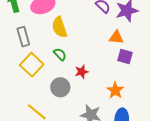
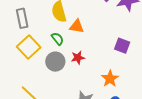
orange triangle: (116, 37) -> (77, 26), moved
gray circle: (60, 87) -> (55, 62), moved

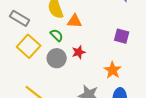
gray rectangle: (22, 18) -> (20, 18), turned -42

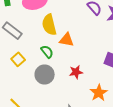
yellow square: (29, 46) -> (18, 59), size x0.6
red star: (79, 52) -> (76, 72), moved

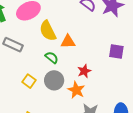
yellow square: (18, 59) -> (29, 81), moved
orange star: (99, 93) -> (76, 90), moved

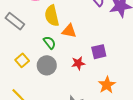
purple square: (116, 51) -> (99, 52), moved, turned -35
orange star: (76, 90) -> (107, 85), moved

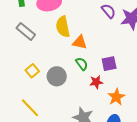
green semicircle: (50, 43) -> (82, 64), moved
red star: (78, 63) -> (96, 82), moved

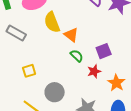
orange triangle: (80, 42) -> (71, 35), turned 35
yellow square: (32, 71) -> (29, 71), turned 32
gray circle: (57, 76) -> (55, 92), moved

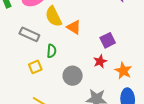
gray rectangle: (16, 33) -> (29, 34), moved
green semicircle: (77, 56) -> (51, 51), moved, turned 56
gray circle: (55, 92) -> (73, 76), moved

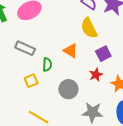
yellow semicircle: (53, 16) -> (89, 28), moved
orange triangle: (74, 27) -> (71, 51), moved

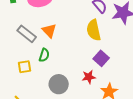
orange triangle: (71, 51) -> (49, 31), moved
purple square: (103, 54) -> (101, 58), turned -35

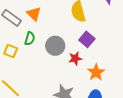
yellow square: (25, 67) -> (11, 51), turned 32
gray circle: (59, 84) -> (55, 46), moved

